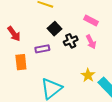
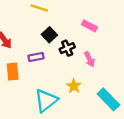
pink arrow: (91, 42) -> (89, 59), moved
yellow star: (88, 75) -> (74, 86), moved

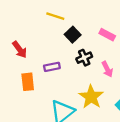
black square: (49, 35) -> (73, 35), moved
yellow star: (74, 86) -> (91, 97), size x1.5

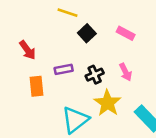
black cross: (84, 58) -> (95, 75), moved

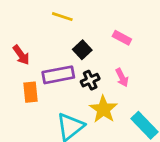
black square: (87, 33) -> (82, 50), moved
purple rectangle: (64, 69) -> (58, 75), size x1.6

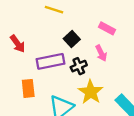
pink arrow: (122, 77) -> (101, 53), moved
orange rectangle: (30, 92) -> (28, 88), moved

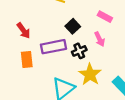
orange rectangle: (28, 88) -> (27, 59), moved

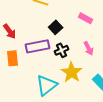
pink arrow: (100, 39) -> (89, 48), moved

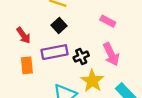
black square: (56, 27) -> (59, 25), moved
pink arrow: (89, 48) -> (111, 54), size x1.5

